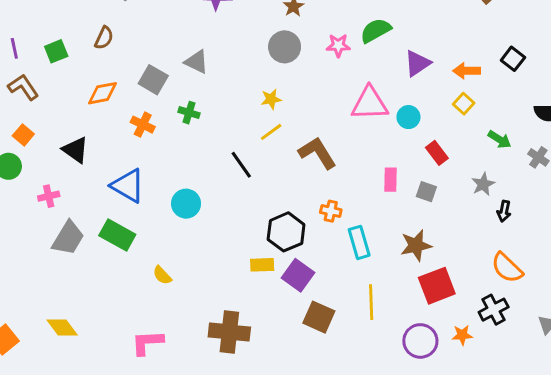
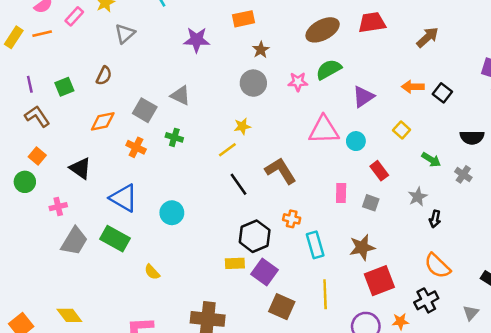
orange arrow: (467, 71) -> (413, 87), moved
yellow line: (271, 132) -> (227, 150), moved
black line: (241, 165) -> (239, 184), moved

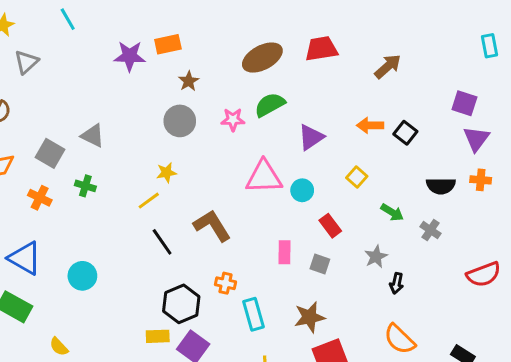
purple star: (197, 40) -> (130, 56), moved

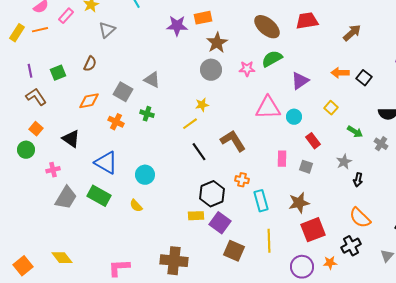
brown ellipse: (262, 58) -> (267, 27), turned 68
brown star: (189, 81) -> (217, 43), size x1.5
yellow semicircle: (59, 347) -> (136, 206), moved

